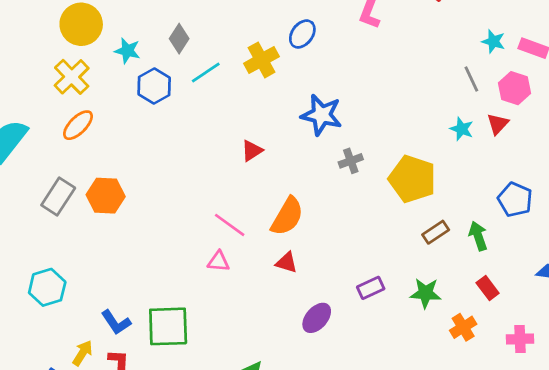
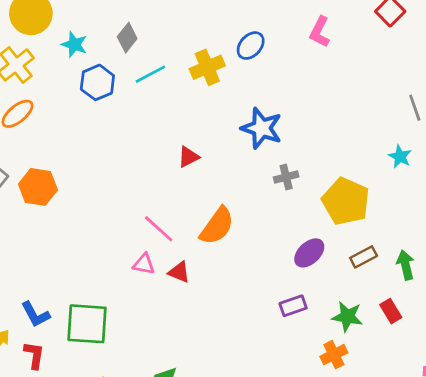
red triangle: (287, 263) -> (179, 272), moved
red rectangle: (488, 288) -> (391, 311), moved
purple ellipse: (317, 318) -> (309, 253), moved
orange cross: (463, 327) -> (334, 355), moved

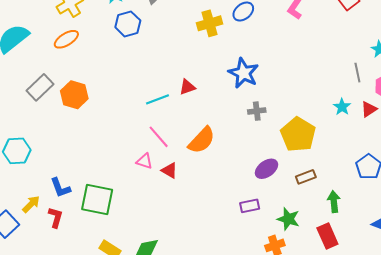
cyan line: (150, 74) -> (157, 99), moved
green arrow: (406, 265) -> (334, 202), moved
red rectangle: (391, 311) -> (327, 236), moved, size x1.4

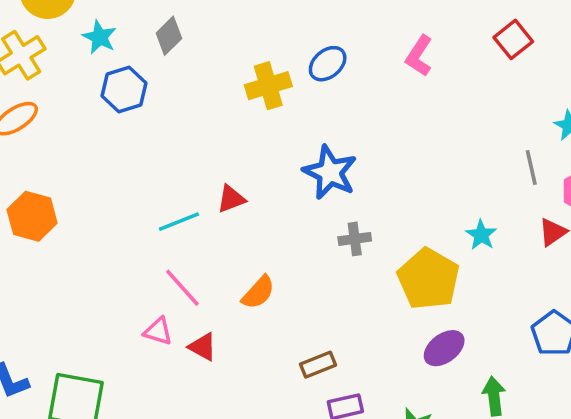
cyan star: (342, 107) -> (481, 235), moved
orange semicircle: (202, 140) -> (258, 292), size x0.7
purple ellipse: (266, 169) -> (444, 348), moved
brown rectangle: (306, 177) -> (318, 365), moved

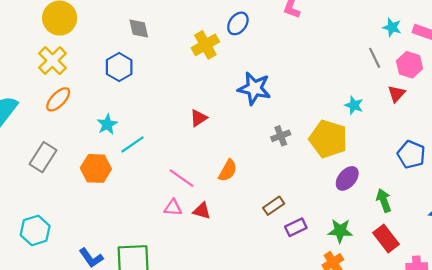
gray diamond: (169, 36) -> (139, 29), turned -45
cyan star: (99, 37) -> (107, 124), moved, turned 30
orange hexagon: (32, 216) -> (96, 168), moved
cyan line: (179, 222) -> (133, 144), moved
gray cross: (355, 239) -> (281, 136), moved

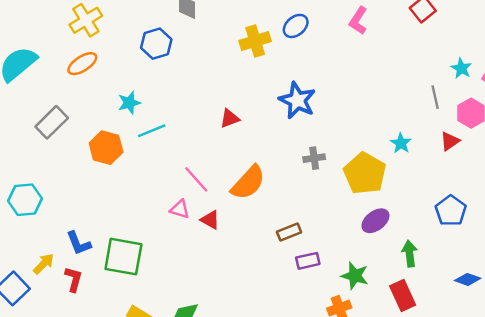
orange semicircle: (228, 171) -> (248, 183), size x1.5

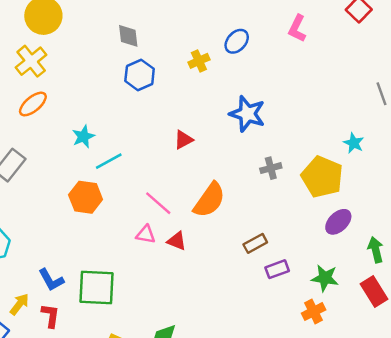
yellow cross: (255, 41) -> (199, 61), size x0.7
blue hexagon: (156, 44) -> (140, 75), moved
orange hexagon: (106, 148) -> (86, 197), moved

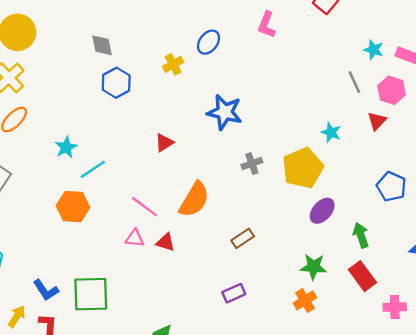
yellow pentagon: (322, 177) -> (303, 168), turned 30
purple rectangle: (277, 269) -> (234, 293), moved

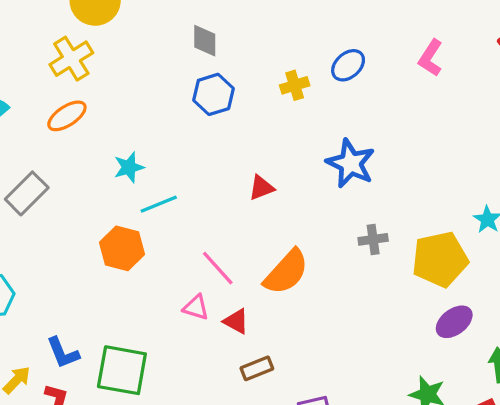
brown rectangle: (243, 238) -> (257, 368), moved

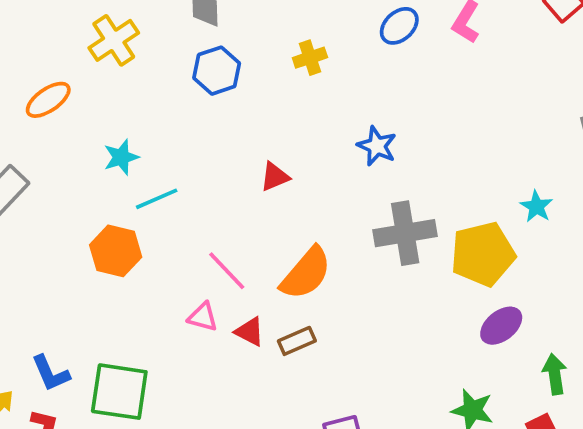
yellow cross: (71, 59) -> (114, 40), moved
blue ellipse: (348, 65) -> (399, 26), moved
blue star: (351, 163) -> (377, 146), size x0.7
gray cross: (373, 239) -> (405, 233), size x1.8
brown rectangle: (257, 368) -> (297, 341), moved

